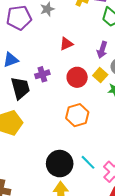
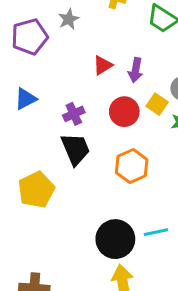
purple arrow: (102, 50) -> (136, 70), moved
black trapezoid: (20, 88) -> (75, 149), moved
cyan line: (88, 162) -> (156, 232), turned -49

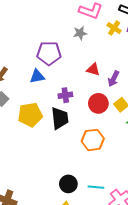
purple pentagon: (29, 37) -> (49, 53), moved
red triangle: (103, 65) -> (93, 69), turned 32
yellow pentagon: (36, 190) -> (30, 115), moved
black circle: (115, 239) -> (68, 184), size x0.7

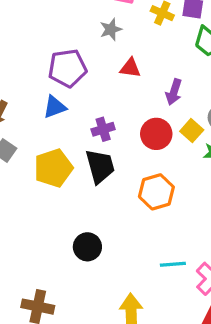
red triangle: (93, 69) -> (130, 68), moved
black circle: (68, 184) -> (87, 247), moved

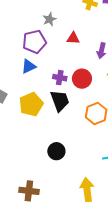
gray star: (111, 29) -> (49, 19), moved
purple cross: (103, 129) -> (60, 78), turned 32
red circle: (156, 134) -> (82, 79), moved

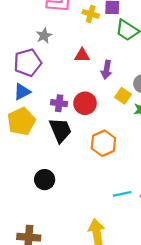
red triangle: (73, 38) -> (82, 55), moved
yellow pentagon: (31, 104) -> (21, 121), moved
black circle: (56, 151) -> (45, 180), moved

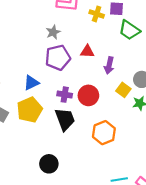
purple pentagon: (28, 63) -> (58, 58), moved

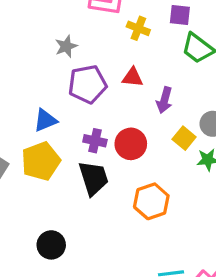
yellow cross: (97, 14) -> (138, 28), moved
gray star: (53, 32) -> (66, 46), moved
black circle: (49, 164) -> (51, 245), moved

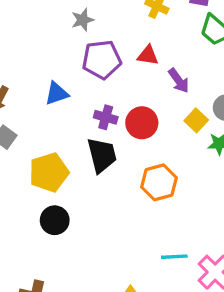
purple arrow: (164, 100) -> (179, 81), turned -55
yellow pentagon: (41, 161) -> (49, 172), moved

